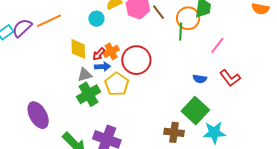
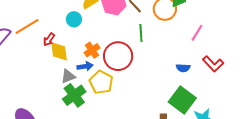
green line: (181, 32) -> (141, 33), moved
red arrow: (99, 54) -> (49, 39), moved

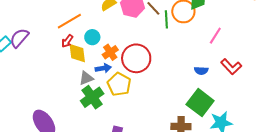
cyan circle: (74, 19) -> (92, 37), moved
orange line: (27, 26) -> (69, 21), moved
green line: (141, 33) -> (166, 19), moved

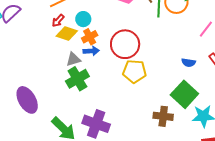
orange cross: (110, 52) -> (90, 37), moved
yellow diamond: (77, 53) -> (67, 34), turned -70
yellow pentagon: (119, 84) -> (134, 71), moved, turned -30

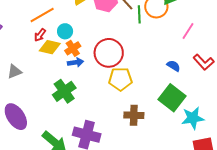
gray triangle: (73, 59) -> (14, 72), moved
blue semicircle: (189, 63) -> (174, 66), turned -152
brown cross: (163, 116) -> (134, 115), moved

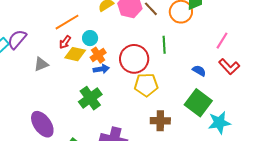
green line: (139, 14) -> (164, 45), moved
pink line: (188, 31) -> (222, 41), moved
gray triangle: (14, 72) -> (41, 64), moved

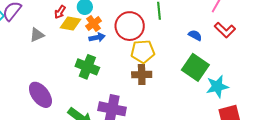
green cross: (90, 98) -> (87, 67), turned -30
brown cross: (160, 121) -> (142, 75), moved

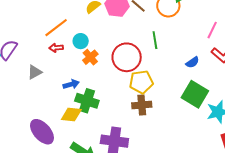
red arrow: (60, 12) -> (56, 48), turned 56
yellow diamond: (70, 24) -> (71, 114), moved
blue semicircle: (195, 35) -> (192, 62), turned 120
blue arrow: (97, 37) -> (71, 84), moved

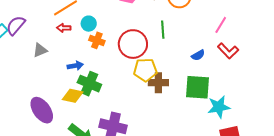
orange cross: (90, 57) -> (97, 40), turned -35
green square: (195, 94) -> (197, 87), turned -32
brown cross: (142, 105) -> (158, 83), moved

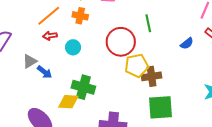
cyan circle: (89, 24) -> (73, 47), moved
orange cross: (97, 40) -> (80, 16), moved
blue arrow: (75, 66) -> (45, 72), moved, turned 56
green square: (197, 87) -> (161, 107), moved

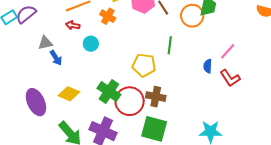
red circle: (121, 42) -> (130, 101), moved
blue semicircle: (187, 43) -> (208, 66), moved, turned 112
yellow pentagon: (137, 66) -> (144, 65), moved
green cross: (83, 87) -> (109, 91), moved

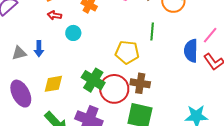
gray triangle: (45, 43) -> (19, 53), moved
blue arrow: (56, 58) -> (39, 49), turned 35
blue semicircle: (208, 66) -> (191, 51), size x1.6
yellow diamond: (69, 94) -> (53, 84), turned -30

